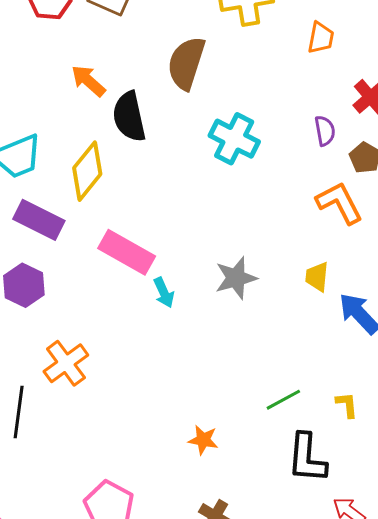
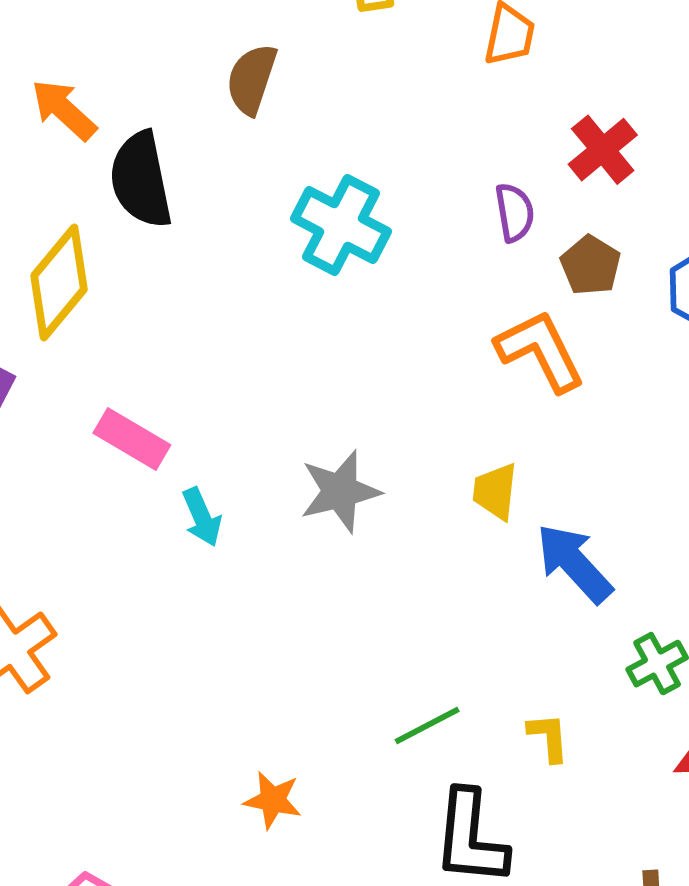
brown semicircle: (186, 63) -> (252, 79), size x0.7
pink rectangle: (127, 252) -> (132, 439), size x0.7

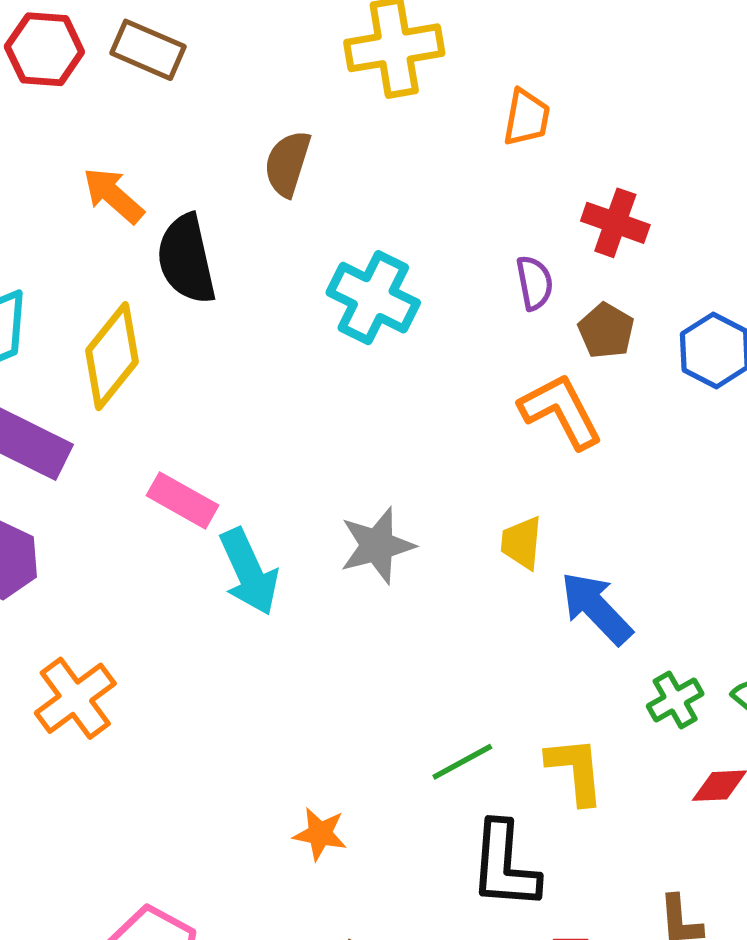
red cross: (603, 150) -> (615, 223), turned -30
cyan arrow: (202, 517) -> (249, 572), size x1.6
yellow L-shape: (549, 737) -> (576, 770), size x1.5

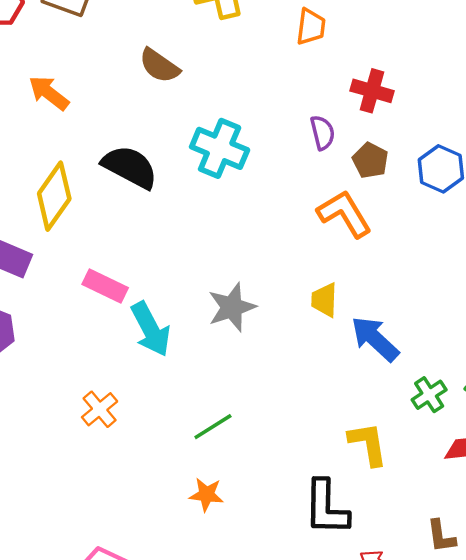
brown semicircle: (287, 164) -> (159, 66), turned -69
black semicircle: (186, 259) -> (130, 167), moved, turned 134
orange cross: (75, 698) -> (100, 409), moved, size x0.7
green line: (462, 762) -> (213, 427), moved

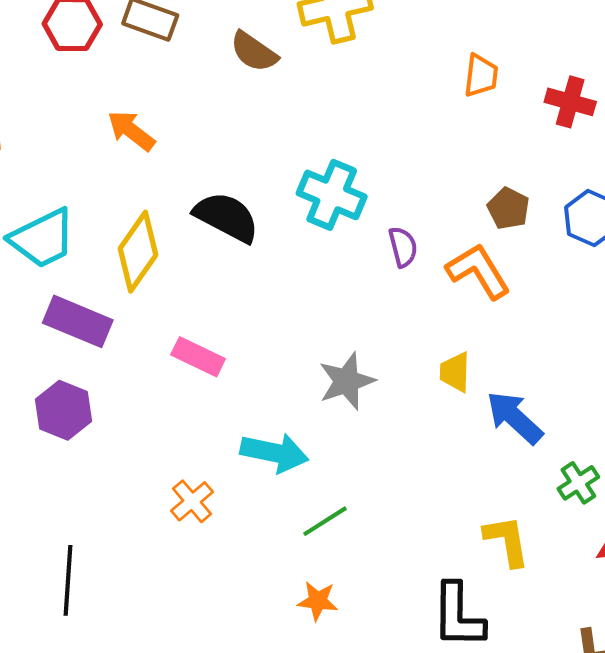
orange trapezoid: (311, 27) -> (481, 76), moved
brown semicircle: (159, 66) -> (254, 52), moved
red cross: (372, 91) -> (570, 102), moved
purple semicircle: (322, 133) -> (403, 247), moved
cyan arrow: (151, 329) -> (274, 453), moved, turned -50

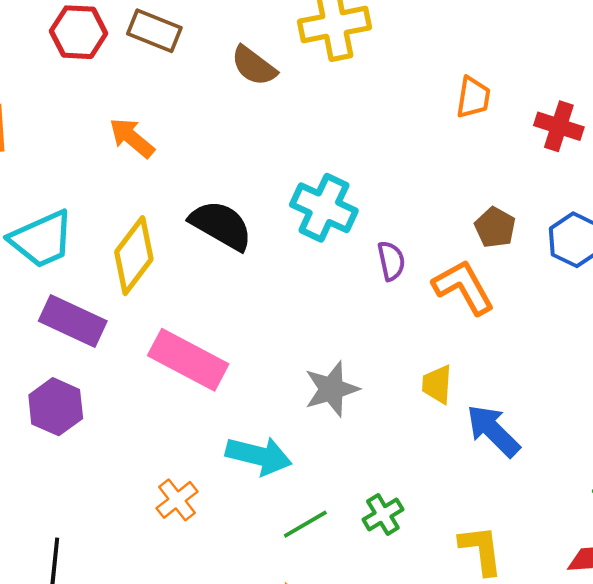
pink rectangle: (198, 357) -> (188, 360), size x1.5
green cross: (578, 483) -> (383, 515), moved

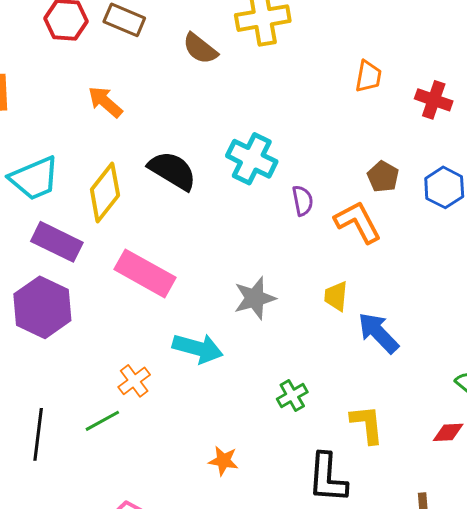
purple hexagon: (56, 407) -> (42, 307), size x1.4
green line: (305, 524) -> (102, 421), moved

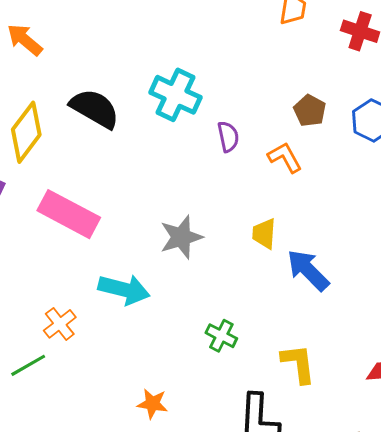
orange L-shape: (358, 222) -> (285, 157), size x0.7
green cross: (292, 395) -> (221, 336), turned -32

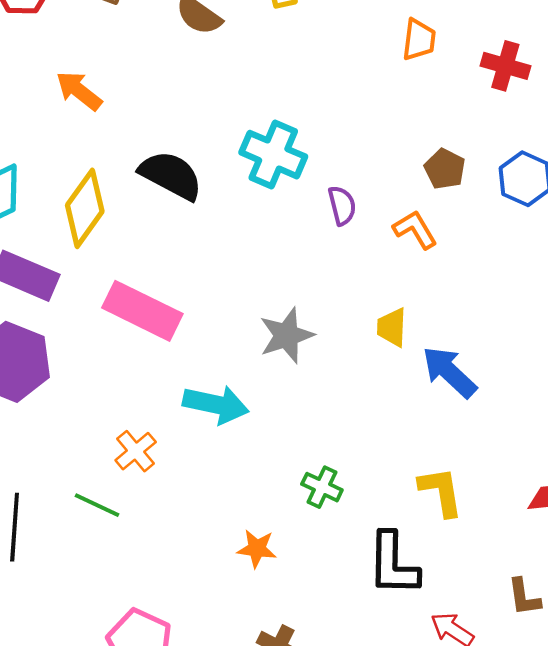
green cross: (221, 336) -> (322, 487), moved
green line: (28, 365) -> (97, 505), turned 57

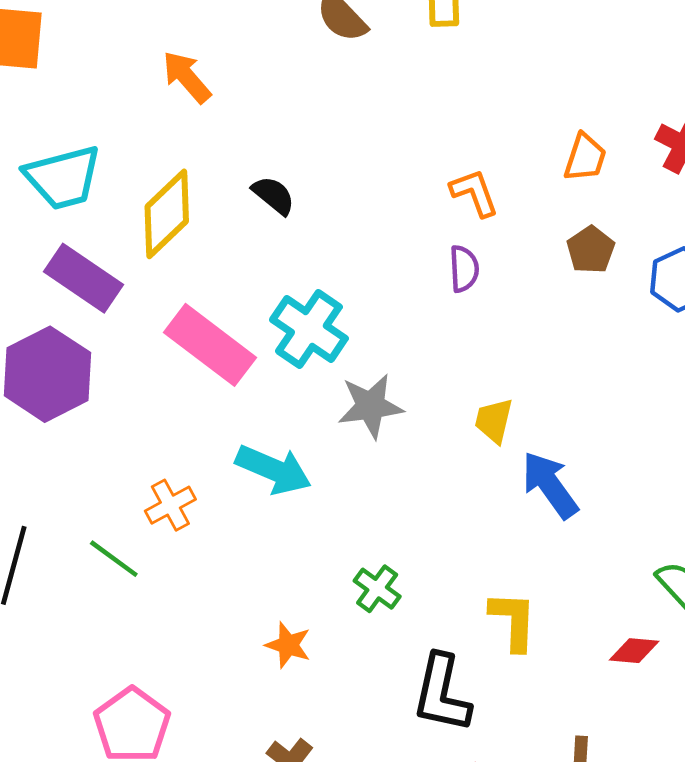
orange trapezoid: (419, 40) -> (585, 158), moved
cyan cross: (273, 155) -> (309, 329), moved
black semicircle: (171, 175) -> (274, 195), size x0.6
orange L-shape: (415, 230) -> (474, 193), moved

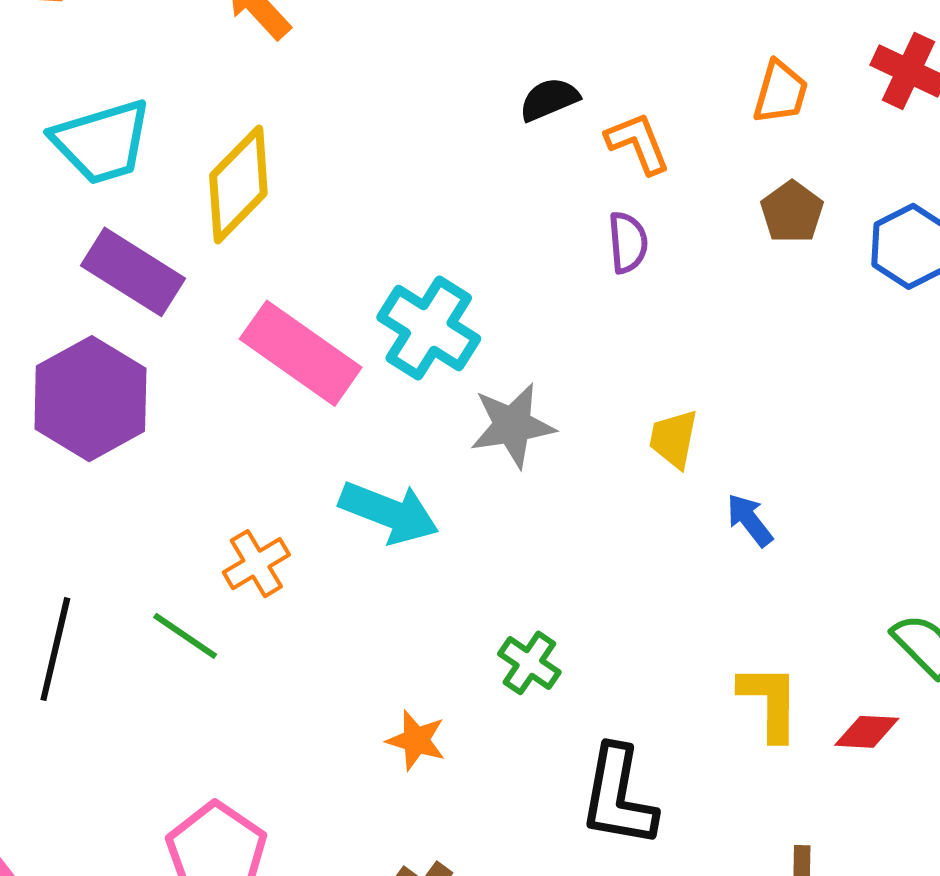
black semicircle: (274, 195) -> (549, 99), moved, turned -60
blue arrow: (550, 485) -> (750, 520), size x0.6
yellow L-shape: (513, 621) -> (770, 702), moved

